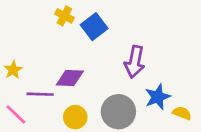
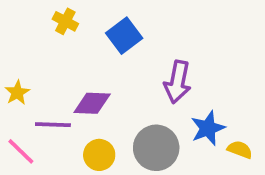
yellow cross: (64, 16) -> (65, 21), moved

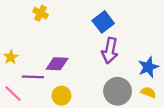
blue square: (124, 36) -> (103, 22), moved
blue star: (208, 128) -> (148, 67), moved
gray circle: (156, 148) -> (118, 91), moved

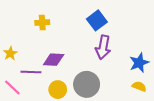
yellow cross: (41, 13) -> (42, 23), moved, turned -32
gray circle: (118, 91) -> (87, 84), moved

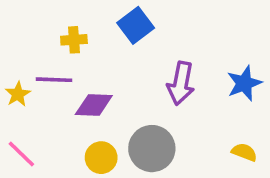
blue square: (97, 20) -> (136, 25), moved
blue star: (139, 63) -> (244, 83), moved
purple line: (31, 72) -> (54, 80), moved

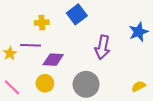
blue star: (244, 83) -> (139, 32), moved
yellow semicircle: (244, 152) -> (139, 86), turned -48
yellow circle: (101, 158) -> (45, 83), moved

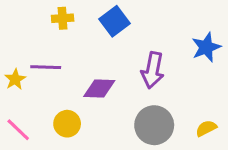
yellow cross: (42, 23) -> (63, 18), moved
purple diamond: (53, 60) -> (99, 89), moved
gray circle: (86, 84) -> (154, 125), moved

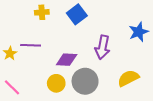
yellow circle: (67, 124) -> (56, 83), moved
gray circle: (154, 125) -> (85, 81), moved
yellow semicircle: (206, 128) -> (128, 78), moved, size x1.5

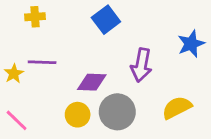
yellow cross: (42, 12) -> (35, 17), moved

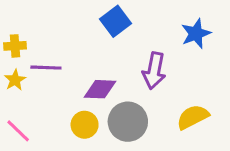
yellow cross: (35, 17) -> (15, 46), moved
blue star: (191, 44) -> (196, 34), moved

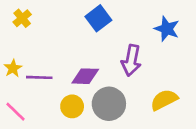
blue star: (196, 34) -> (167, 29), turned -30
yellow cross: (15, 46) -> (22, 18), moved, turned -36
purple line: (46, 68) -> (39, 77), moved

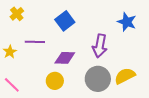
blue square: (98, 18) -> (65, 21), moved
purple line: (39, 77) -> (35, 42), moved
gray circle: (109, 104) -> (98, 79), moved

